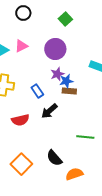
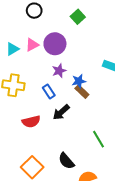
purple circle: (55, 49) -> (55, 44), moved
purple star: (57, 74) -> (59, 71), moved
brown rectangle: (69, 91) -> (82, 91), turned 40
green line: (85, 137) -> (99, 139), turned 54

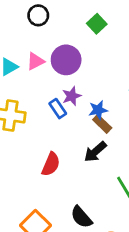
blue rectangle: (49, 91) -> (58, 109), moved
black arrow: (61, 112) -> (95, 152), moved
red semicircle: (31, 122) -> (51, 164), moved, turned -54

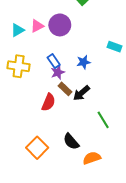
purple star: (72, 96) -> (58, 72), moved
brown rectangle: (102, 124) -> (65, 89), moved

